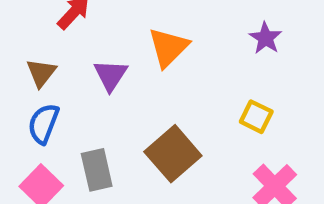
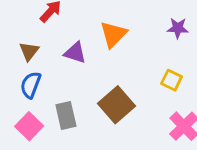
purple star: (265, 38) -> (178, 28), turned -30
purple triangle: (111, 75) -> (75, 53), turned -45

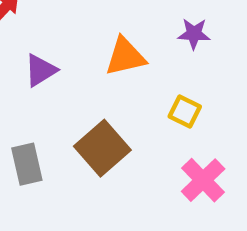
orange triangle: (113, 34) -> (125, 57), moved, turned 32
purple triangle: (75, 53) -> (41, 70), turned -50

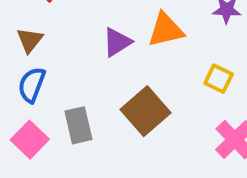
purple triangle: (41, 70) -> (117, 42), moved

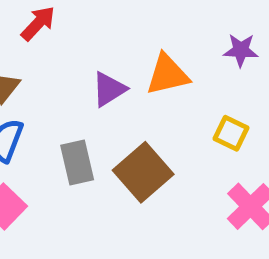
gray rectangle: (78, 125) -> (77, 163), moved

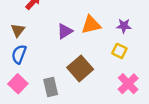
purple star: (241, 50) -> (124, 26), moved
gray rectangle: (77, 163) -> (51, 87), moved

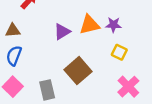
purple star: (124, 26) -> (113, 25), moved
brown triangle: (18, 30) -> (13, 30), turned 48

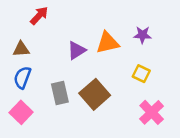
purple star: (113, 25) -> (143, 35), moved
gray rectangle: (47, 90) -> (60, 93), moved

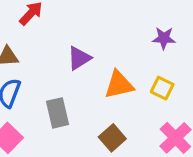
orange triangle: (108, 43) -> (119, 85), moved
brown square: (95, 94) -> (112, 138), moved, size x0.7

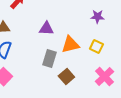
purple triangle: (79, 58) -> (46, 29), turned 35
gray rectangle: (57, 113) -> (49, 59), moved, turned 30

